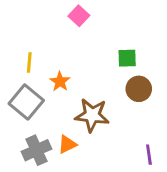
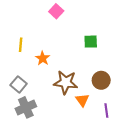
brown circle: (139, 89) -> (101, 80), moved
gray square: (26, 102) -> (19, 84), moved, size x0.7
orange triangle: (67, 144) -> (82, 100), moved, turned -40

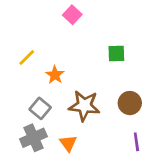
yellow line: (21, 45) -> (27, 58), turned 40
gray square: (19, 84) -> (40, 108), moved
orange triangle: (82, 100) -> (68, 143), moved

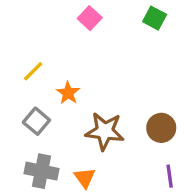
green square: (116, 54) -> (155, 18), moved, turned 30
gray square: (40, 108) -> (36, 121), moved
gray cross: (33, 138) -> (41, 171), turned 35

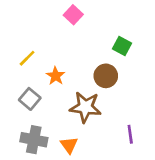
green square: (155, 18) -> (122, 46), moved
brown circle: (161, 128) -> (106, 76), moved
purple line: (170, 176) -> (130, 134), moved

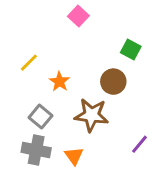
gray square: (30, 99) -> (40, 117), moved
purple line: (130, 134) -> (140, 144), turned 48

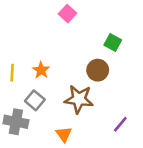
yellow line: (29, 63) -> (12, 73), moved, turned -42
orange star: (59, 82) -> (41, 70), moved
gray cross: (36, 150) -> (16, 122), moved

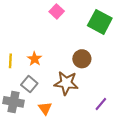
green square: (113, 42) -> (100, 22), moved, size x1.6
orange triangle: (64, 134) -> (45, 108), moved

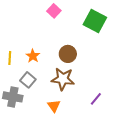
brown circle: (82, 59) -> (68, 54), moved
orange triangle: (45, 108) -> (54, 106), moved

